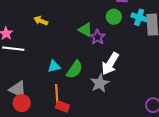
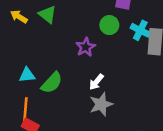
green triangle: (85, 30) -> (47, 14), moved
white arrow: (110, 64) -> (96, 82), size x0.6
gray star: (100, 83) -> (101, 104), moved

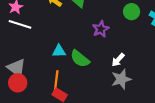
purple star: (86, 47) -> (101, 29), moved
green semicircle: (52, 83) -> (80, 59), turned 84

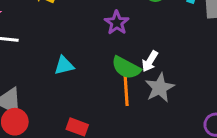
green semicircle: (80, 59) -> (126, 68), moved
orange line: (56, 81) -> (126, 91), moved

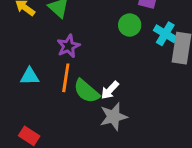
purple star: (117, 23) -> (68, 46), moved
orange line: (126, 91) -> (66, 78), moved

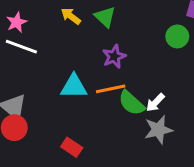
cyan triangle: (30, 76) -> (74, 86), size x1.4
orange line: (66, 78) -> (111, 89), turned 68

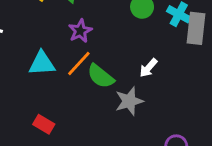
orange line: (111, 89) -> (79, 63), turned -32
white arrow: (155, 103) -> (148, 68), moved

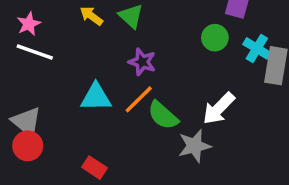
purple star: (80, 31) -> (142, 62), turned -30
white arrow: (148, 68) -> (219, 109), size x1.5

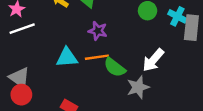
white line: (35, 52) -> (22, 29), turned -35
orange line: (139, 99) -> (97, 57), turned 40

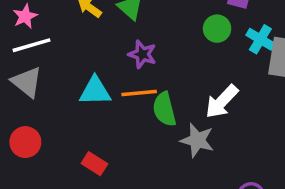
green semicircle: (115, 67) -> (164, 109), turned 35
gray triangle: (19, 78) -> (27, 82), moved
gray star: (138, 87) -> (197, 140), turned 30

